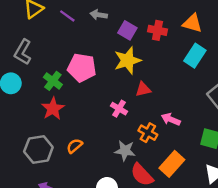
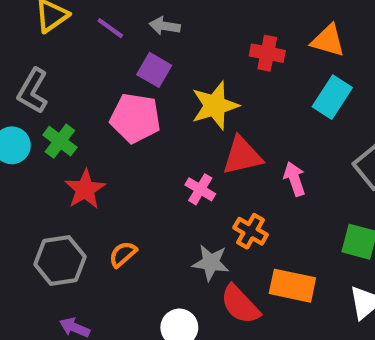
purple square: (127, 30) -> (154, 70), moved
green cross: (53, 81) -> (60, 141), moved
red triangle: (143, 89) -> (242, 156), size x1.5
pink arrow: (171, 119) -> (295, 179), moved, turned 48
orange rectangle: (172, 164) -> (292, 286), turned 60

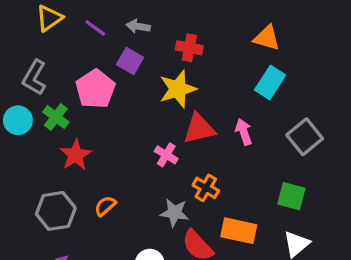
red cross: (267, 53) -> (189, 48), moved
pink pentagon: (135, 118) -> (95, 89), moved, turned 30
pink arrow: (295, 179) -> (244, 132), moved

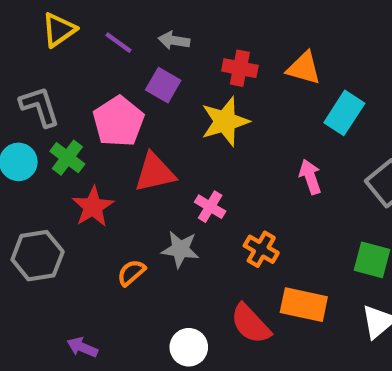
orange triangle: (267, 38) -> (304, 68), moved
gray L-shape: (34, 77) -> (40, 107), turned 132
red triangle: (199, 129) -> (155, 173), moved
gray hexagon: (56, 211) -> (38, 256), moved
gray star: (174, 213) -> (180, 249), moved

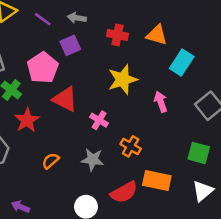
purple square: (163, 85) -> (70, 45), turned 36
yellow star: (225, 121) -> (123, 80), moved
red triangle: (155, 173) -> (65, 99), turned 40
gray star: (180, 249) -> (93, 159), moved
red semicircle: (251, 324) -> (124, 192), turned -76

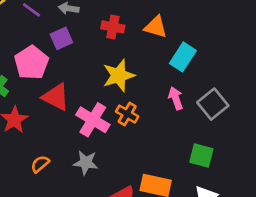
pink arrow: (161, 102) -> (176, 98), moved
pink cross: (99, 120) -> (93, 120), size x1.6
orange cross: (131, 146) -> (127, 114), moved

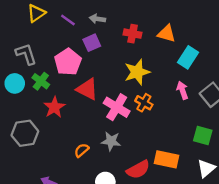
orange semicircle: (40, 164) -> (82, 150), moved

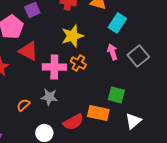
pink cross: (117, 107) -> (54, 67), turned -30
green square: (203, 136) -> (116, 95), moved

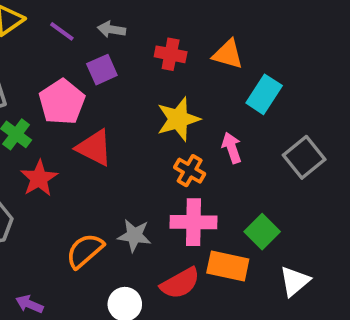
pink arrow: (112, 52) -> (232, 148), moved
pink cross: (54, 67) -> (193, 222), moved
green square: (116, 95) -> (262, 232), turned 30
orange semicircle: (23, 105) -> (85, 251), size x1.5

